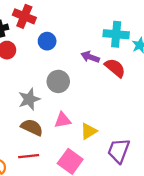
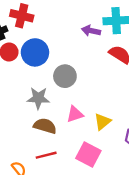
blue circle: (47, 41) -> (35, 52), moved, size x1.5
purple arrow: (90, 57) -> (91, 31), moved
gray star: (29, 99) -> (38, 98), turned 30

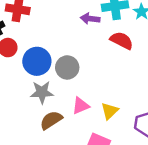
blue circle: (35, 52) -> (37, 61), moved
brown semicircle: (45, 126) -> (51, 120), turned -45

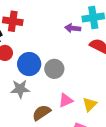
gray star: (42, 92) -> (20, 89), moved

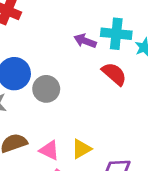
pink triangle: (66, 100) -> (49, 150), moved, turned 35

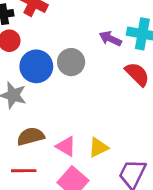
gray circle: (46, 89) -> (71, 62), moved

